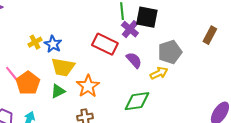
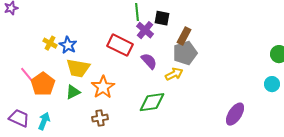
black square: (147, 17) -> (162, 18), size x0.7
brown rectangle: (210, 35) -> (184, 36), moved
yellow cross: (35, 42) -> (50, 43), turned -32

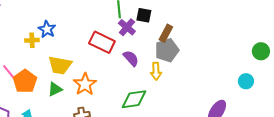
yellow cross: (50, 43) -> (32, 40), turned -32
blue star: (68, 45) -> (47, 29), moved
yellow arrow: (174, 74) -> (156, 71), turned 114
cyan circle: (272, 84) -> (246, 81), moved

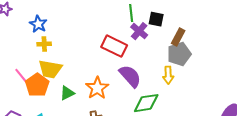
blue star: (47, 29) -> (38, 24), moved
purple semicircle: (131, 58) -> (130, 76), moved, size x1.4
yellow trapezoid: (60, 65) -> (50, 69), moved

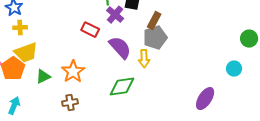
red rectangle: (114, 46) -> (90, 30), size x0.7
yellow trapezoid: (50, 69) -> (26, 53), turned -30
purple semicircle: (130, 76) -> (120, 48), moved

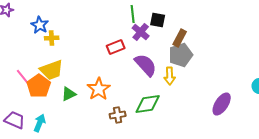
yellow cross: (20, 28) -> (52, 38), moved
red rectangle: (90, 30) -> (116, 47), turned -48
purple ellipse: (205, 99) -> (222, 104), moved
brown cross: (70, 103) -> (118, 115), moved

